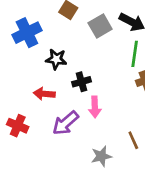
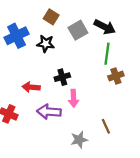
black star: (56, 59) -> (46, 44), moved
purple arrow: (66, 123) -> (49, 112), turned 45

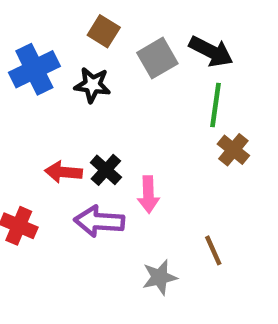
brown cross: (116, 76) -> (233, 150), turned -32
black cross: (62, 77) -> (106, 170), moved, turned -32

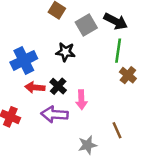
blue cross: (34, 69) -> (24, 60), moved
black star: (93, 85) -> (65, 52), moved

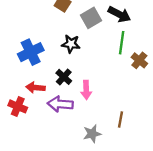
brown cross: (128, 75) -> (139, 60), moved
red arrow: (35, 87) -> (35, 88), moved
brown line: (117, 130) -> (120, 119), turned 35

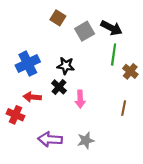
black star: (71, 44) -> (66, 66), moved
purple arrow: (60, 104) -> (50, 139), moved
brown line: (120, 119) -> (124, 108), moved

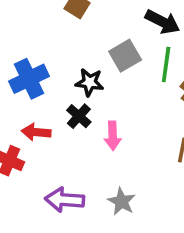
gray square: (85, 31) -> (125, 56), moved
gray star: (86, 140) -> (122, 202), turned -30

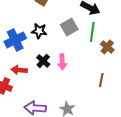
black star: (90, 82) -> (39, 31), moved
pink arrow: (113, 136) -> (62, 62), moved

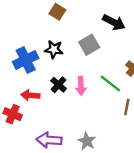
green line: (92, 32) -> (110, 84), moved, turned -60

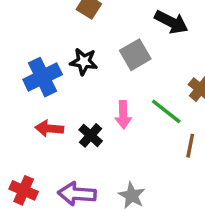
black cross: (59, 85) -> (91, 135), moved
red cross: (13, 114) -> (24, 190), moved

